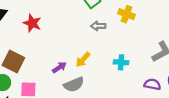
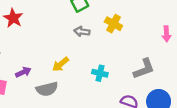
purple arrow: (59, 67) -> (23, 72), moved

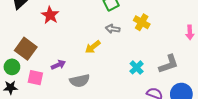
yellow arrow: (61, 64) -> (93, 47), moved
cyan cross: (100, 73) -> (137, 67), moved, turned 32

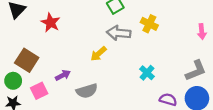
gray arrow: (113, 29) -> (119, 33), size x1.5
gray L-shape: (169, 64) -> (196, 71), moved
pink square: (35, 78) -> (39, 91), turned -35

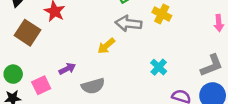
brown square: (27, 60) -> (28, 33), moved

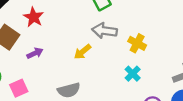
yellow cross: (162, 14) -> (137, 43), moved
purple arrow: (67, 69) -> (35, 53), moved

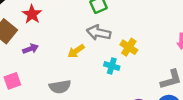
cyan cross: (133, 74) -> (112, 66), moved, turned -32

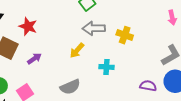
cyan cross: (112, 66) -> (106, 67), moved

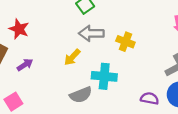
cyan cross: (106, 67) -> (104, 76), size x1.5
gray semicircle: (70, 87) -> (81, 95), moved

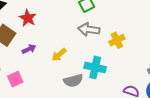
yellow cross: (125, 42) -> (117, 40), turned 35
yellow arrow: (72, 57) -> (59, 55), moved

